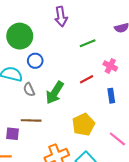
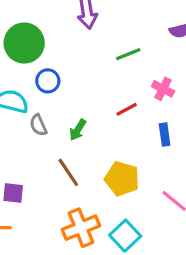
green arrow: (55, 93) -> (78, 130), size x0.6
brown line: (31, 120) -> (68, 172), moved, turned 54
yellow pentagon: (84, 125) -> (122, 179), turned -30

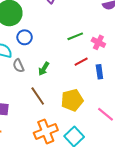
green line: (128, 54) -> (75, 36), moved
red line: (127, 109) -> (81, 62), moved
yellow pentagon: (122, 179) -> (72, 100), turned -30

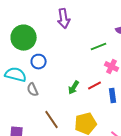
green line: (75, 36) -> (99, 47), moved
green arrow: (44, 69) -> (74, 88), moved

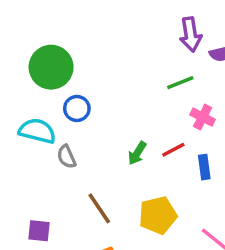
purple arrow: (64, 19) -> (191, 34), moved

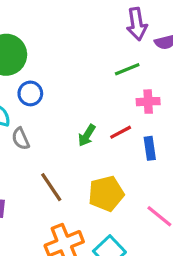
pink cross: (203, 117) -> (148, 102), turned -30

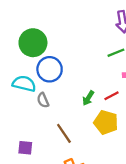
blue circle: (30, 93) -> (50, 69), size x1.5
yellow pentagon: (106, 194) -> (106, 122), moved, turned 30

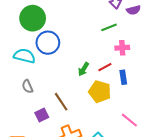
gray semicircle: (43, 100) -> (28, 86), moved
purple square: (25, 148) -> (42, 115), moved, turned -32

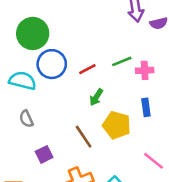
green line: (109, 27) -> (122, 61), moved
red line: (105, 67) -> (87, 69), moved
brown line: (61, 102) -> (84, 137), moved

